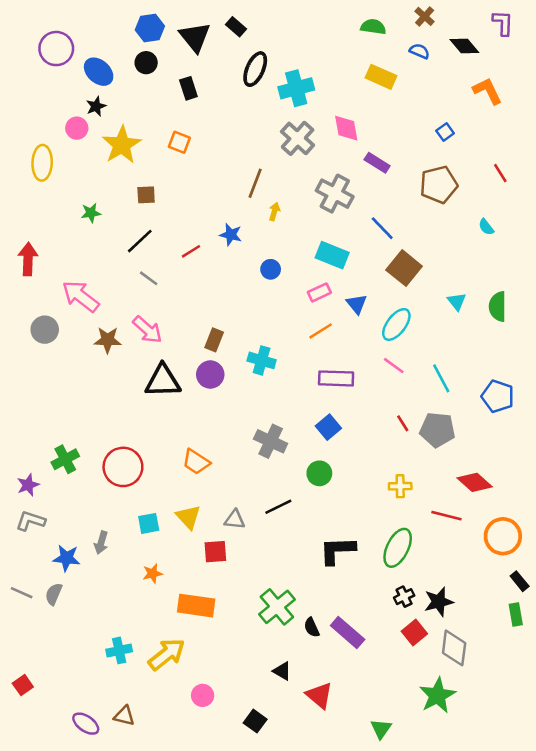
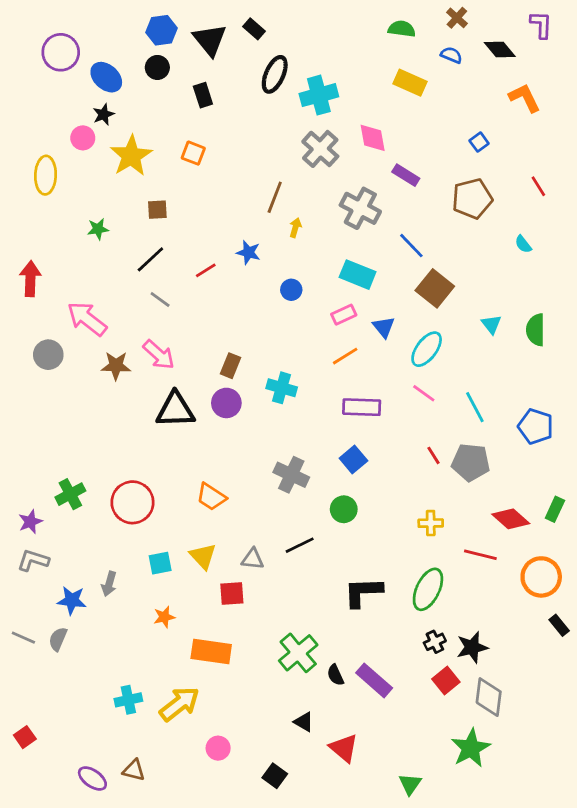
green rectangle: (516, 615) -> (555, 509), moved, turned 35

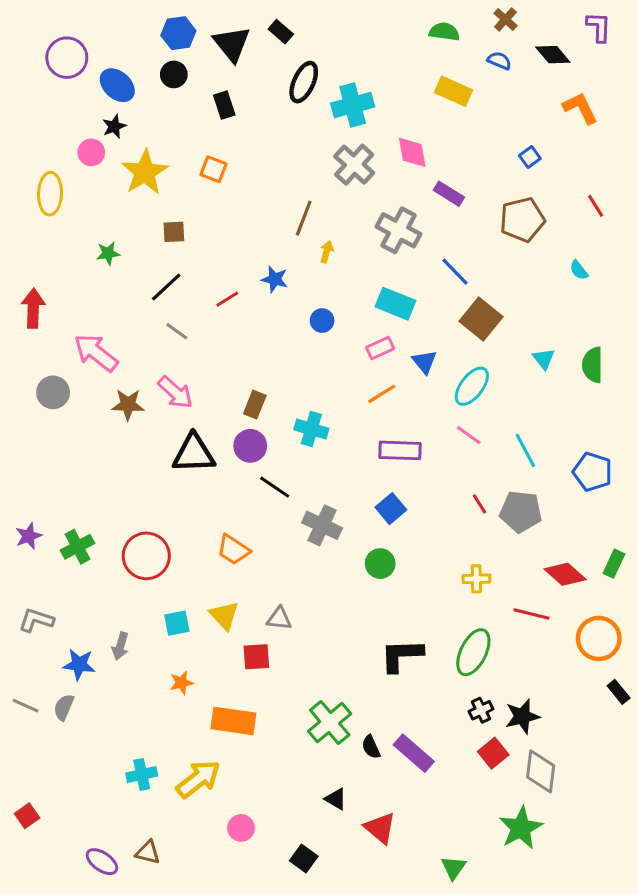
purple star: (30, 522) -> (29, 536), moved
black line: (300, 545) -> (275, 487), moved, turned 60

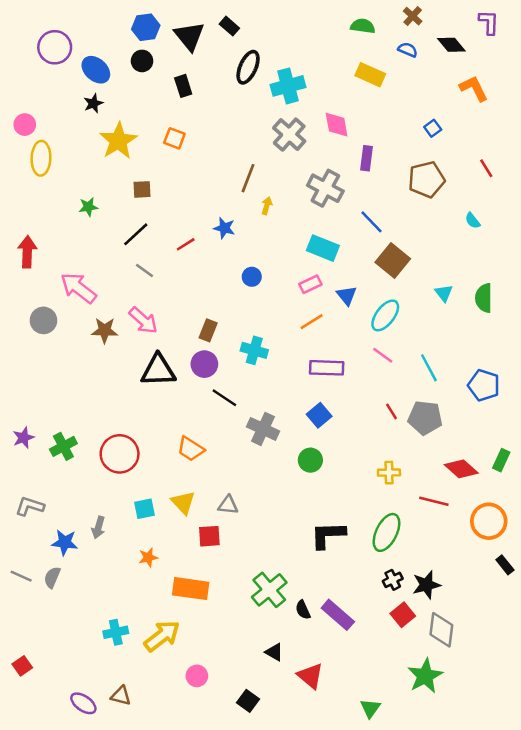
pink circle: (91, 152) -> (25, 125), moved
purple rectangle: (449, 194) -> (367, 158), turned 65
blue circle: (322, 321) -> (252, 277), moved

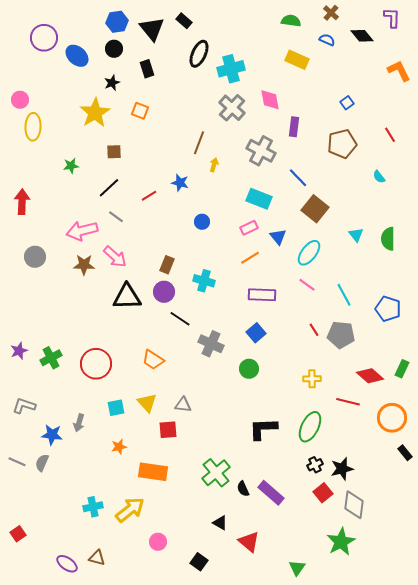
orange L-shape: (474, 88) -> (399, 71), moved
black star: (93, 103) -> (112, 83), moved
pink arrow: (78, 288) -> (82, 231), moved, turned -52

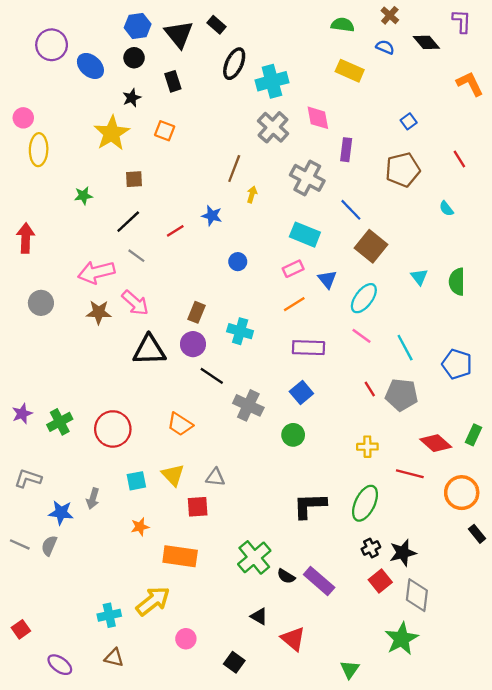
black semicircle: (243, 489) -> (286, 576), turned -35
cyan cross: (93, 507) -> (109, 615), moved
purple ellipse: (67, 564) -> (60, 665), moved

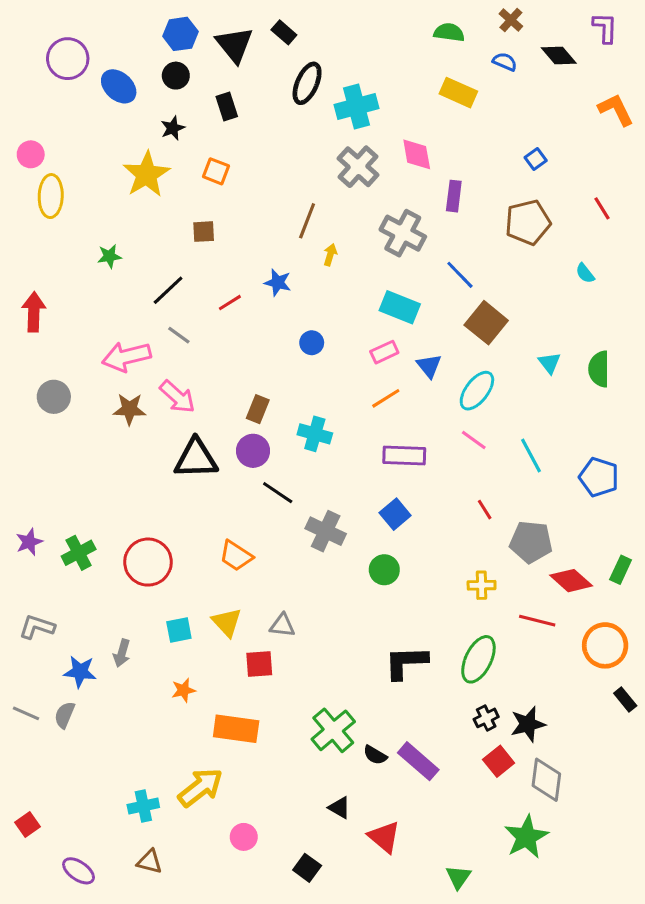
brown square: (134, 179) -> (204, 232), moved
gray pentagon: (402, 395) -> (531, 542), moved

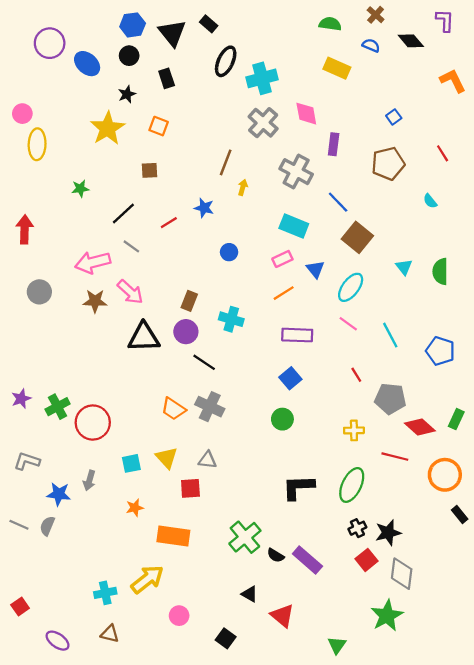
gray cross: (326, 531) -> (210, 407), moved
red circle: (148, 562) -> (93, 423), moved

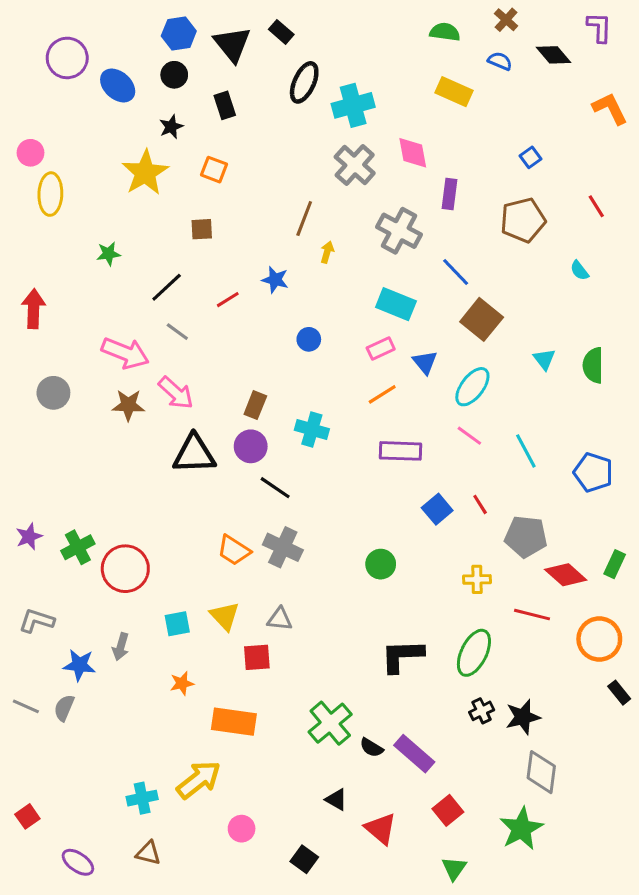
pink arrow: (93, 262) -> (125, 353), turned -144
blue square: (290, 378) -> (437, 509), moved
red square: (366, 560) -> (448, 810), moved

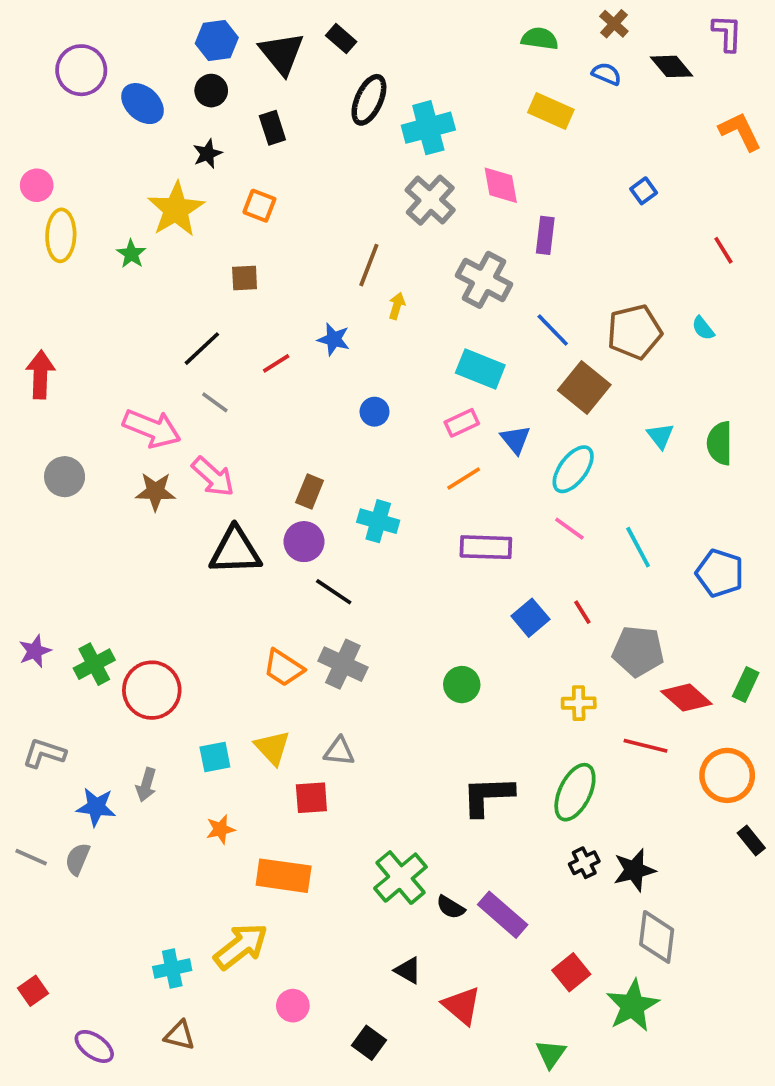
brown pentagon: (523, 220) -> (634, 332), moved
green star: (108, 254) -> (131, 254), moved, turned -30
red square: (448, 810) -> (571, 972), moved

